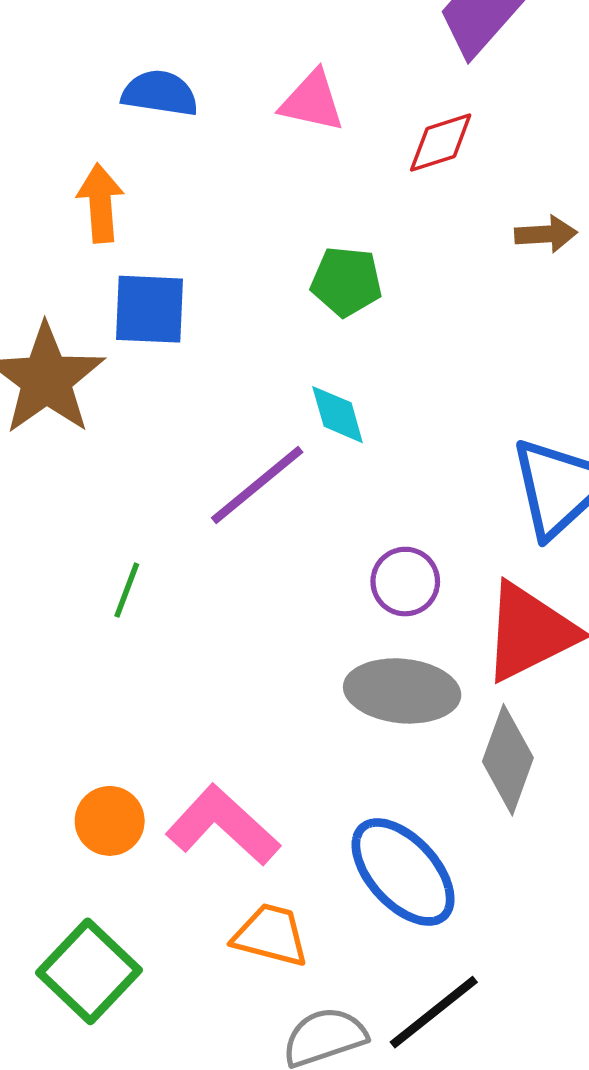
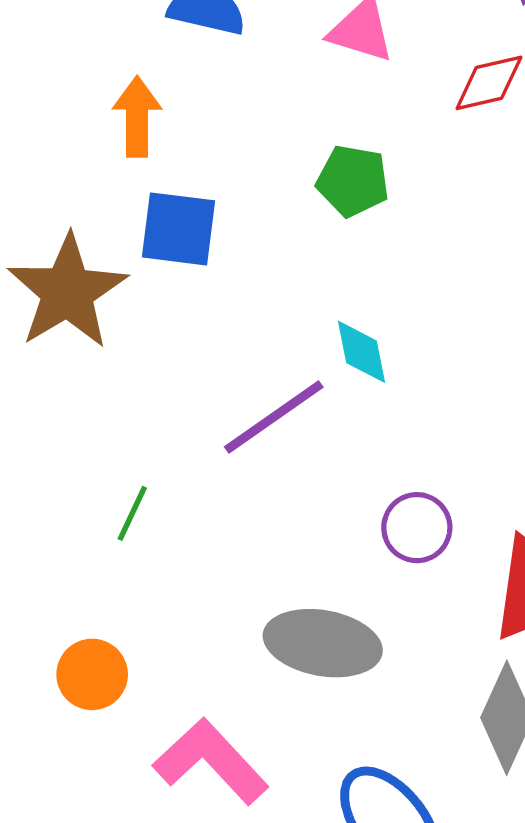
green pentagon: (346, 281) -> (353, 181), moved
gray ellipse: (402, 691) -> (323, 643), moved
orange circle: (110, 821) -> (92, 674), moved

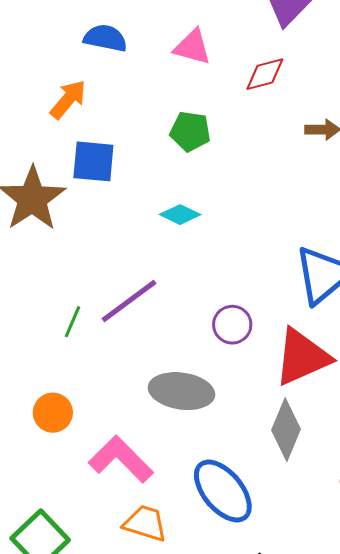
orange arrow: (137, 117) -> (68, 99), turned 42
cyan diamond: (362, 352) -> (180, 215), moved, turned -51
purple line: (274, 417) -> (129, 301), moved

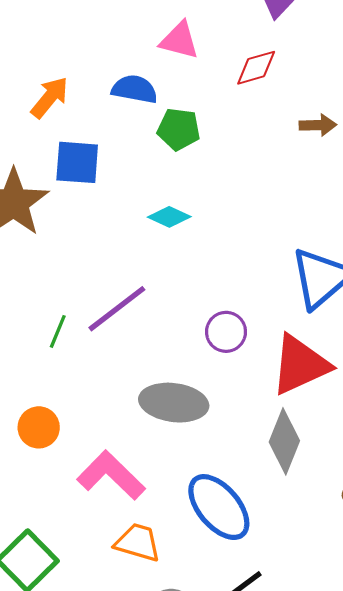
blue semicircle: (105, 38) -> (135, 89), moved

